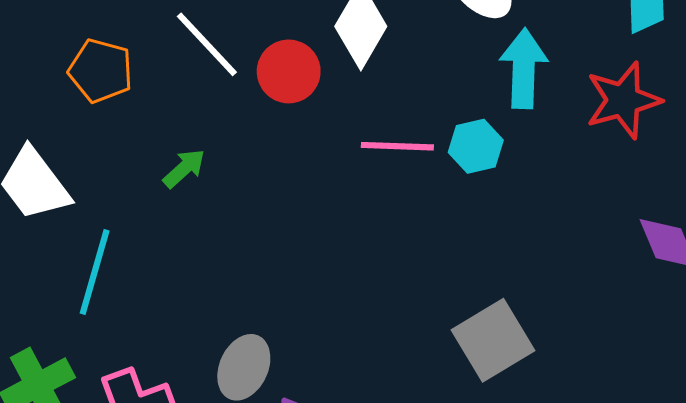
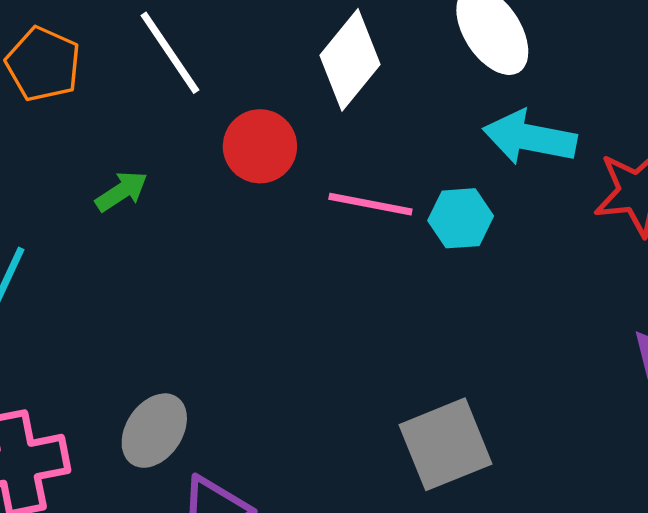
cyan arrow: (524, 69) -> (530, 138), turned -90
red circle: (289, 71) -> (260, 146), moved

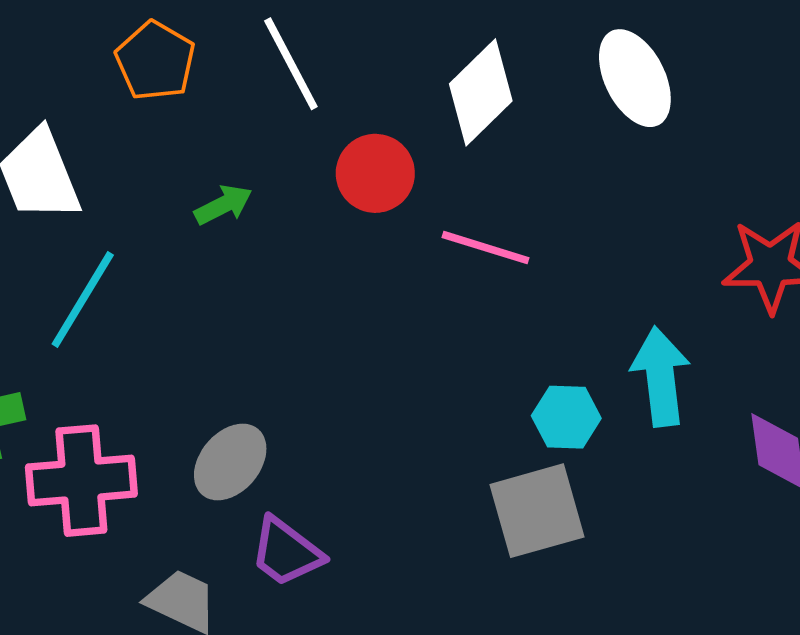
cyan arrow: (530, 138) -> (661, 377), moved, turned 66
cyan hexagon: (461, 218) -> (566, 417), moved

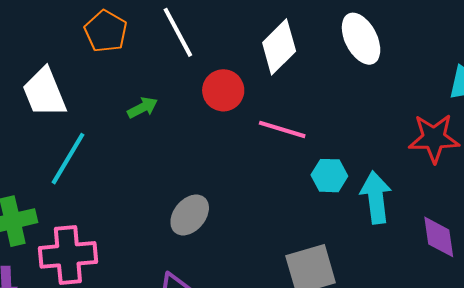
cyan hexagon: (566, 417) -> (329, 176), moved
gray ellipse: (230, 462) -> (190, 215), moved

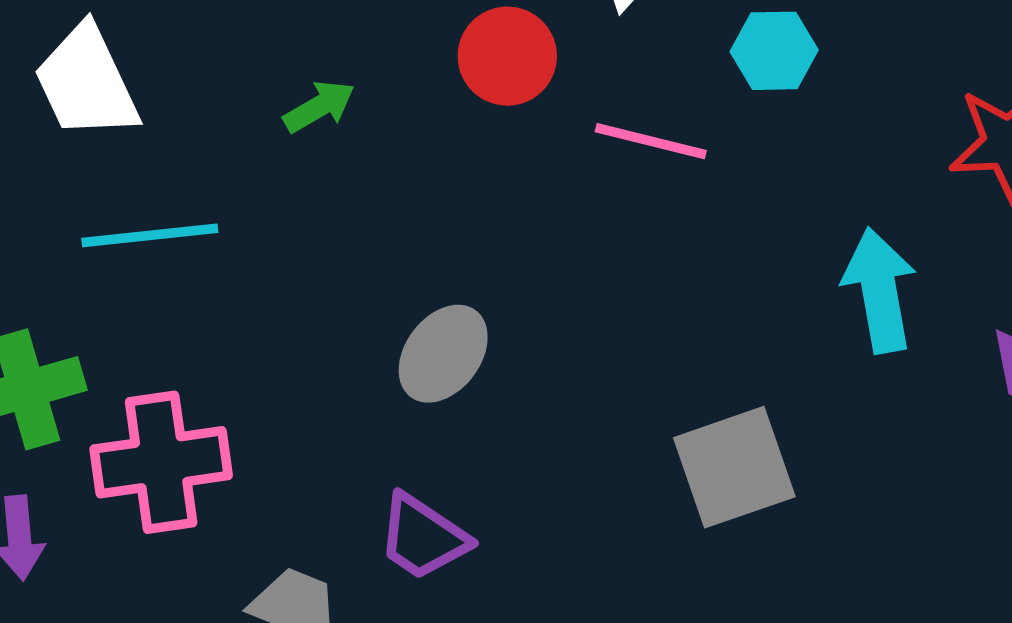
cyan line: (68, 159) -> (150, 235), turned 56
cyan hexagon: (329, 176) -> (774, 51), moved

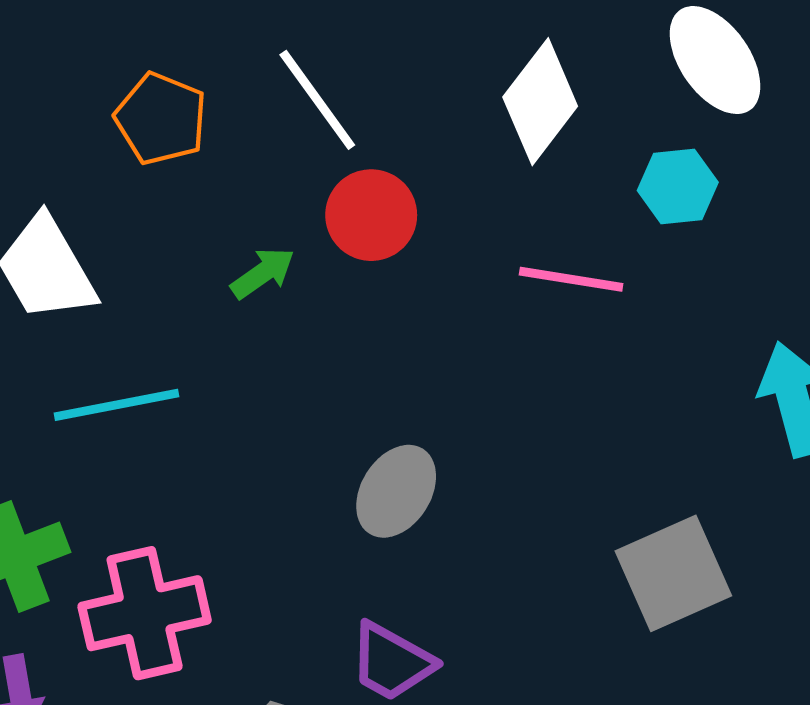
red circle: (507, 56) -> (371, 215), moved

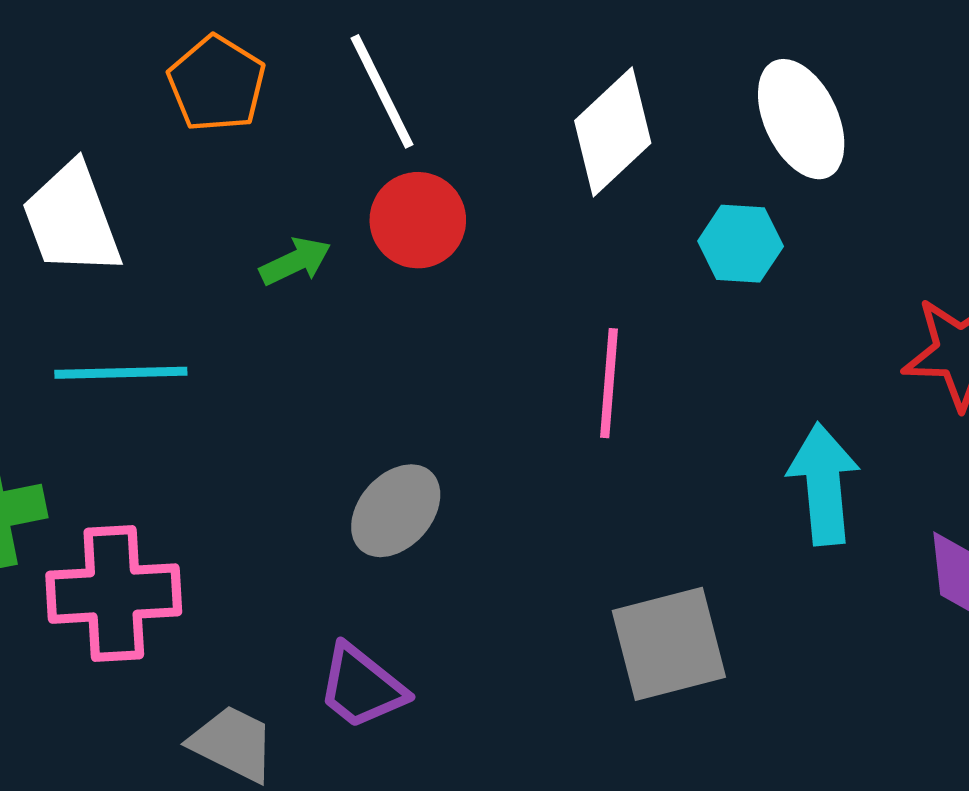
pink line: (571, 279) -> (609, 383), moved, turned 76

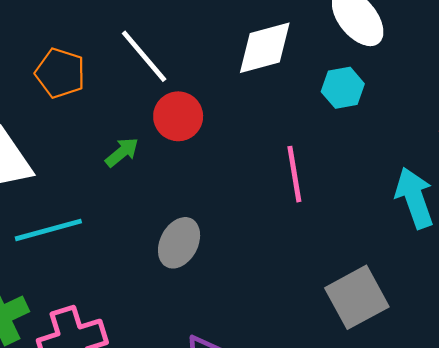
white diamond: (613, 132) -> (265, 48), turned 42
gray ellipse: (396, 511) -> (179, 243), moved

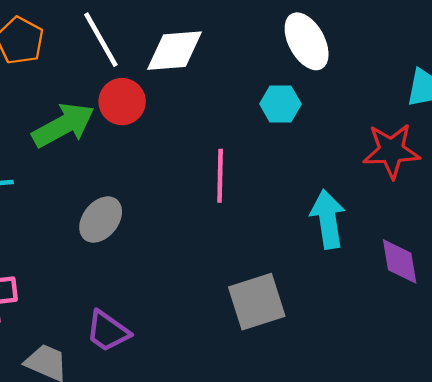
white diamond: (265, 48) -> (174, 51), moved
green arrow: (122, 152) -> (63, 125), size x1.8

